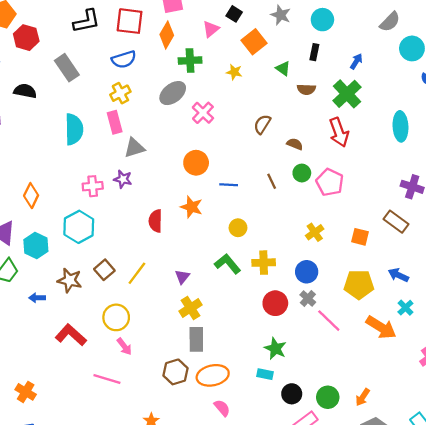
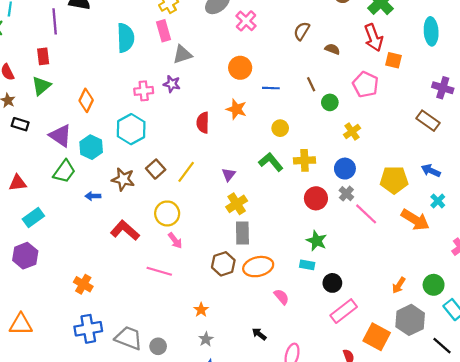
green circle: (302, 173) -> (330, 102), moved
orange square: (360, 237) -> (393, 60), moved
green circle: (328, 397) -> (434, 285), moved
pink semicircle: (222, 408) -> (281, 297), moved

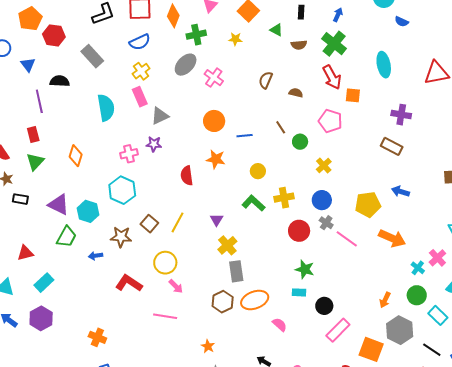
orange diamond: (86, 100) -> (76, 156), moved
cyan cross: (438, 201) -> (418, 268), moved

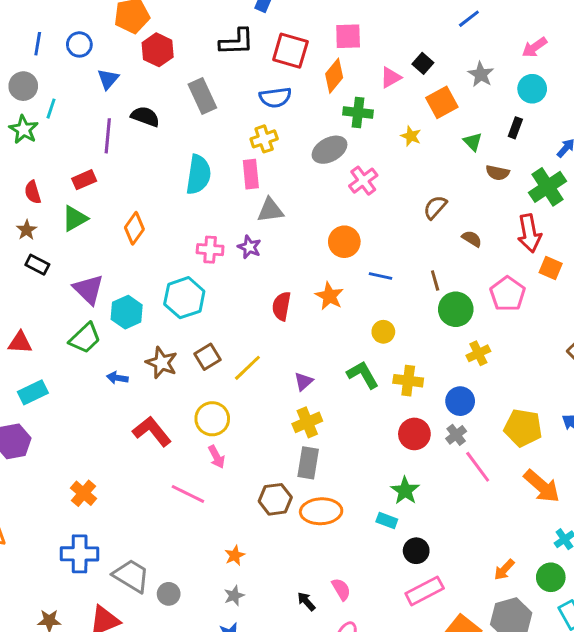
red rectangle: (33, 135) -> (84, 180), turned 63
green circle: (300, 142) -> (456, 309), size x1.5
pink semicircle: (280, 325) -> (341, 589), moved

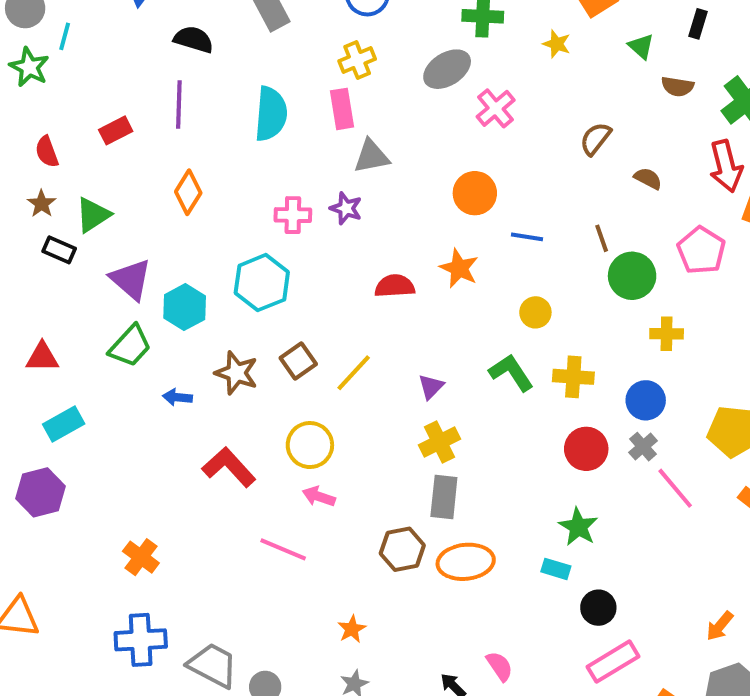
purple line: (108, 136) -> (179, 105), moved
green triangle: (75, 218) -> (93, 215), moved
red semicircle: (281, 306) -> (395, 286), turned 80
yellow cross: (478, 353) -> (667, 334), turned 30
pink arrow: (216, 457) -> (319, 496), turned 140

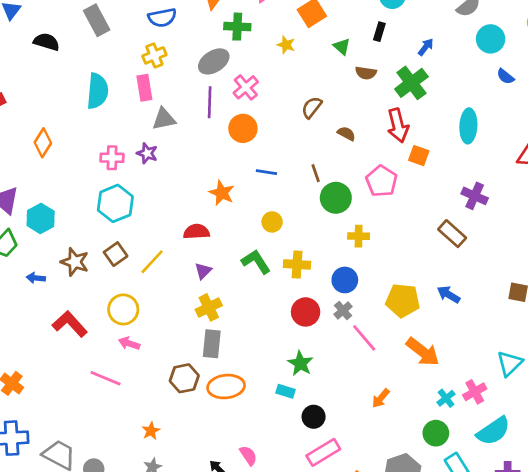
purple line: (179, 105) -> (210, 102), moved
orange circle: (475, 193) -> (243, 128), moved
cyan hexagon: (262, 283) -> (115, 203), moved
red semicircle: (395, 286) -> (196, 232), moved
orange arrow: (720, 626) -> (381, 398), moved

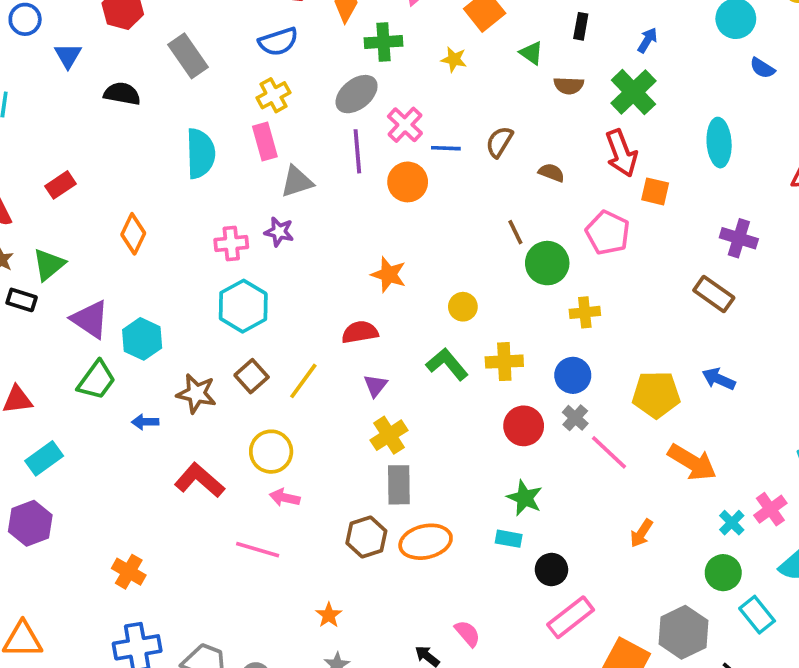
blue line: (266, 172) -> (446, 148), moved

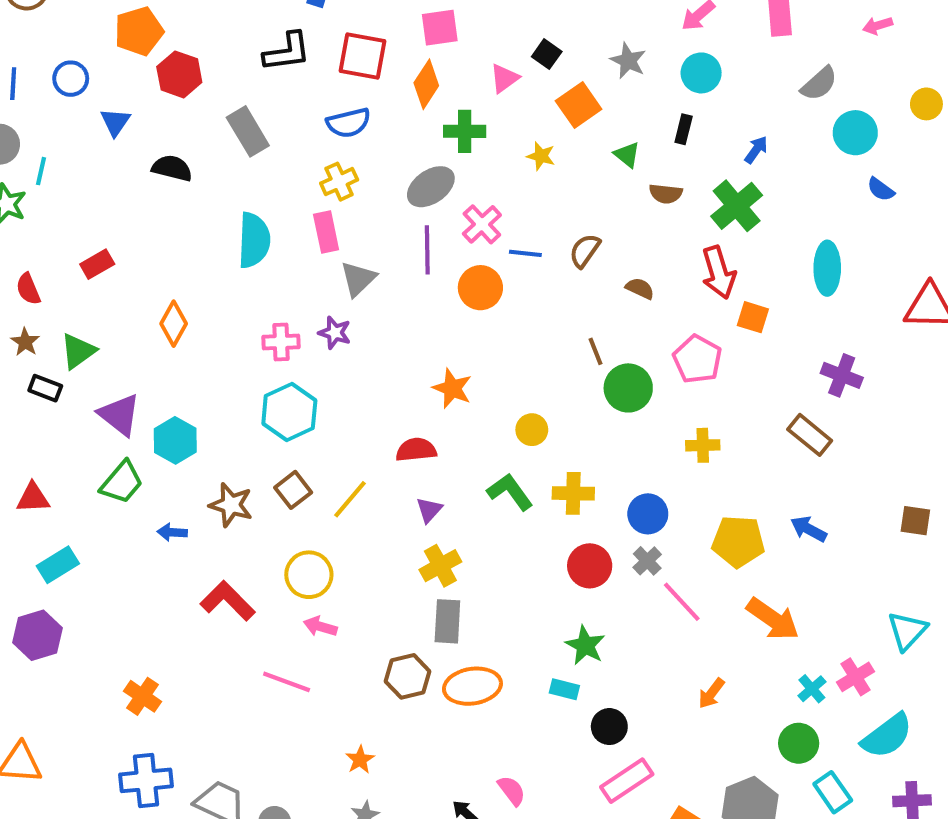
gray triangle: (297, 182) -> (358, 279), turned -30
yellow cross: (585, 312) -> (703, 445), moved

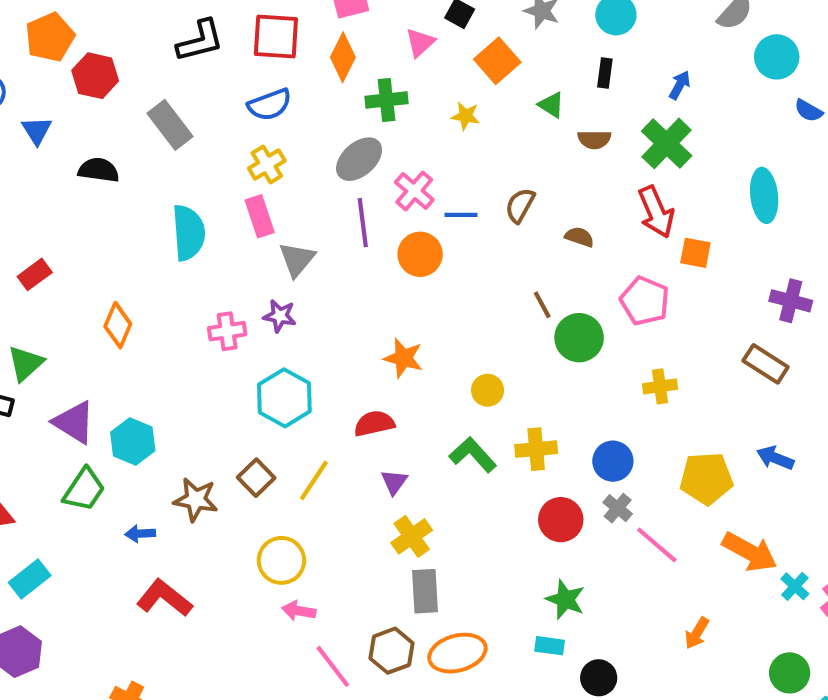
cyan hexagon: (289, 412) -> (284, 398), moved
red L-shape: (228, 601) -> (164, 598), moved
pink line: (287, 682) -> (333, 666), moved, turned 39
cyan cross: (812, 689) -> (795, 586), moved

